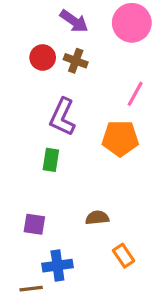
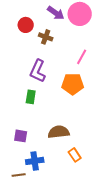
purple arrow: (74, 21) -> (56, 13), moved
red circle: (43, 57) -> (26, 25), moved
brown semicircle: (97, 218) -> (59, 132), size x1.5

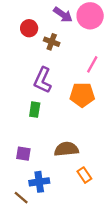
brown line: (19, 175) -> (21, 198), turned 48

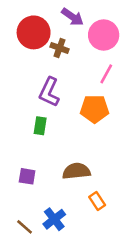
pink circle: (90, 16) -> (104, 35), moved
red circle: (29, 28) -> (34, 32), size x1.6
blue cross: (39, 182) -> (54, 219), moved, turned -30

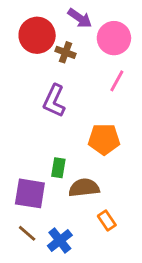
orange pentagon: (95, 109) -> (104, 139), moved
green rectangle: (40, 126) -> (58, 168), moved
purple square: (27, 176) -> (30, 193), size x1.6
brown line: (25, 227) -> (27, 233), moved

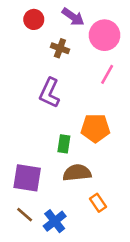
red circle: (37, 35) -> (34, 19), moved, size x0.6
green rectangle: (58, 168) -> (64, 144), moved

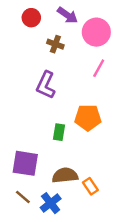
brown semicircle: (77, 173) -> (65, 175), moved

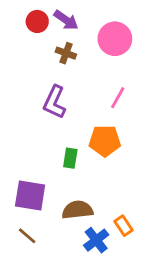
purple arrow: (67, 15) -> (66, 20), moved
pink line: (99, 68) -> (118, 98), moved
orange rectangle: (90, 186) -> (124, 226), moved
blue cross: (51, 203) -> (96, 240), moved

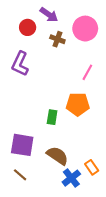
red circle: (37, 21) -> (28, 27), moved
brown cross: (66, 53) -> (57, 39), moved
purple L-shape: (54, 102) -> (20, 64), moved
brown semicircle: (77, 210) -> (57, 156), turned 40

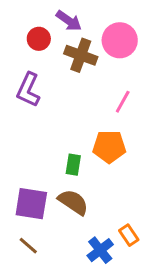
brown cross: (57, 39) -> (81, 55), size x1.5
brown semicircle: (57, 156) -> (73, 202), moved

